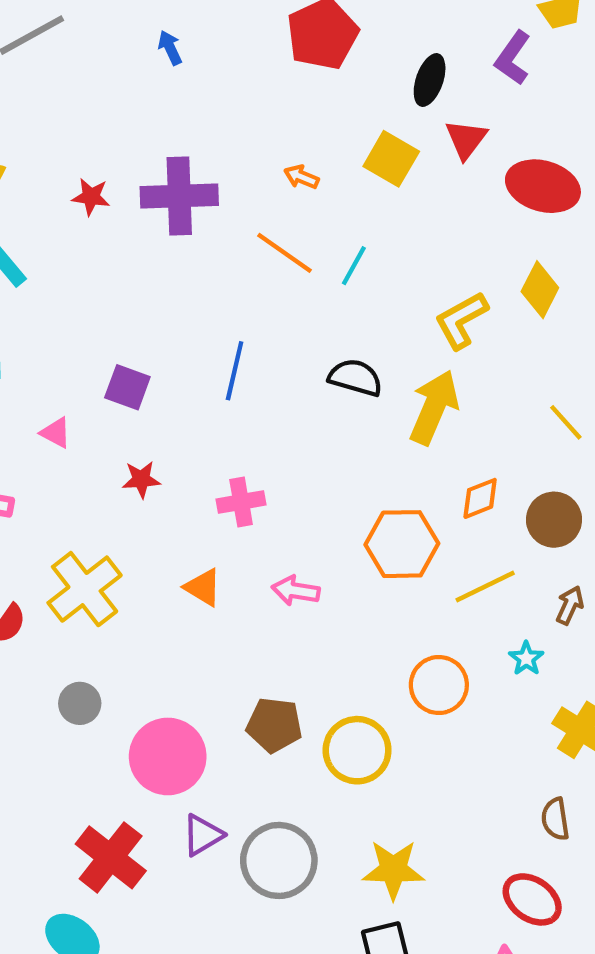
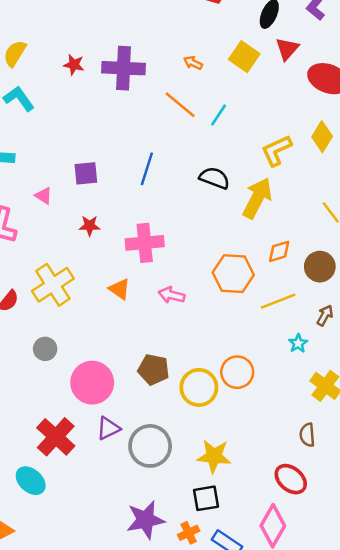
purple square: (127, 387) -> (86, 173), turned -30
pink cross: (241, 502) -> (145, 243), size x1.4
orange circle: (439, 685) -> (237, 372), moved

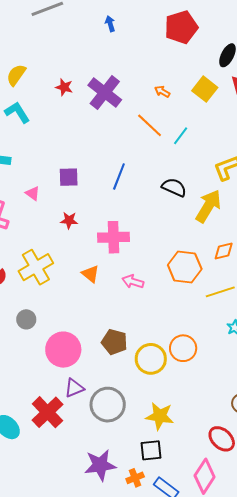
purple cross: (123, 68) -> (105, 92), turned 32
red cross: (56, 437) -> (48, 412), moved

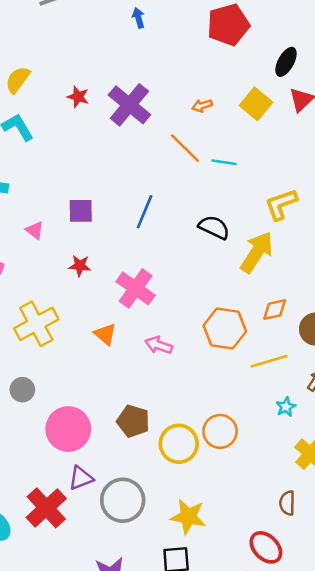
orange arrow: (162, 92) -> (202, 106), turned -49
cyan line: (181, 136) -> (224, 162), turned 60
pink cross: (113, 237) -> (136, 288), turned 36

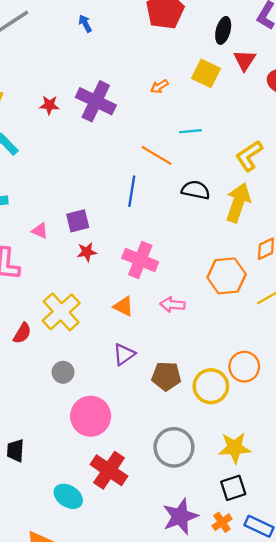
orange line: (185, 148) -> (156, 155), moved
purple square: (81, 211) -> (78, 221), moved
pink circle: (68, 429) -> (91, 416), moved
purple triangle: (81, 478) -> (124, 354), moved

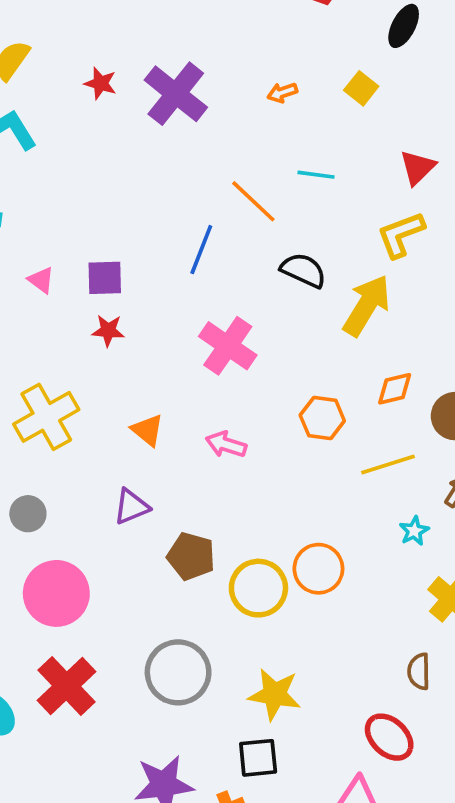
red triangle: (245, 60) -> (418, 167), moved
yellow square: (206, 73) -> (361, 88), size x0.7
pink cross: (140, 260) -> (228, 346), moved
orange hexagon: (227, 276) -> (322, 418), size x0.7

